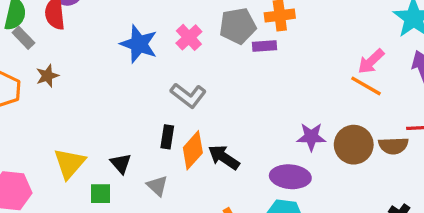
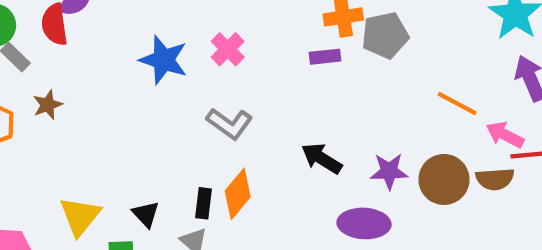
gray pentagon: (238, 26) -> (385, 35), moved
pink arrow: (371, 61) -> (505, 135), moved, turned 72
black rectangle: (167, 137) -> (203, 203), moved
black arrow: (224, 157) -> (322, 158), moved

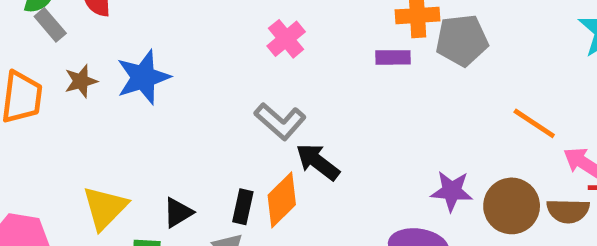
blue star: (164, 60) -> (143, 77), moved, turned 30
black arrow: (322, 158) -> (318, 162), moved
black triangle: (146, 214) -> (178, 213), turned 36

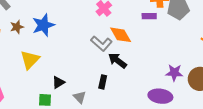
orange diamond: (282, 200) -> (121, 35), moved, turned -75
black rectangle: (243, 207) -> (103, 82), moved
yellow triangle: (105, 208) -> (30, 60), moved

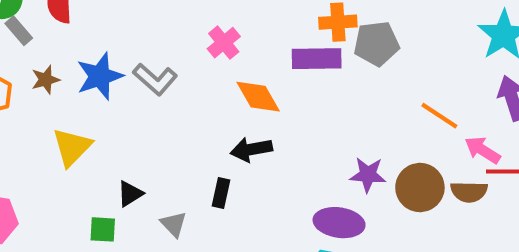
purple rectangle: (149, 16) -> (317, 59), size x1.6
gray L-shape: (101, 43) -> (155, 79), moved
black arrow: (117, 61) -> (251, 149), turned -48

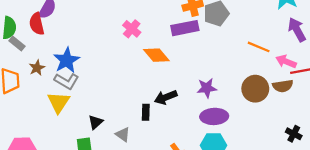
gray L-shape: (155, 79) -> (67, 81), moved
black arrow: (251, 149) -> (166, 97), moved
purple star: (368, 175) -> (207, 88), moved

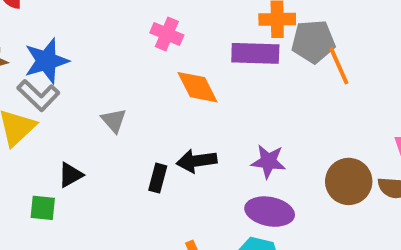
pink cross: (132, 29) -> (167, 34), turned -30
orange line: (259, 47) -> (339, 66), moved, turned 30
gray triangle: (123, 134) -> (114, 120), moved

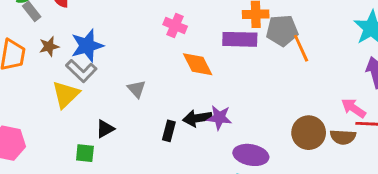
purple star: (268, 161) -> (219, 118), moved

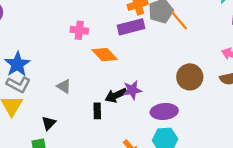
brown circle: (309, 133) -> (190, 77), moved

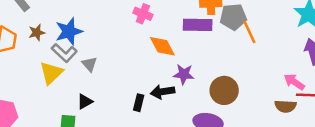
brown circle: (190, 77) -> (224, 90), moved
gray triangle: (64, 86) -> (89, 64), moved
purple star: (132, 90) -> (184, 74), moved

